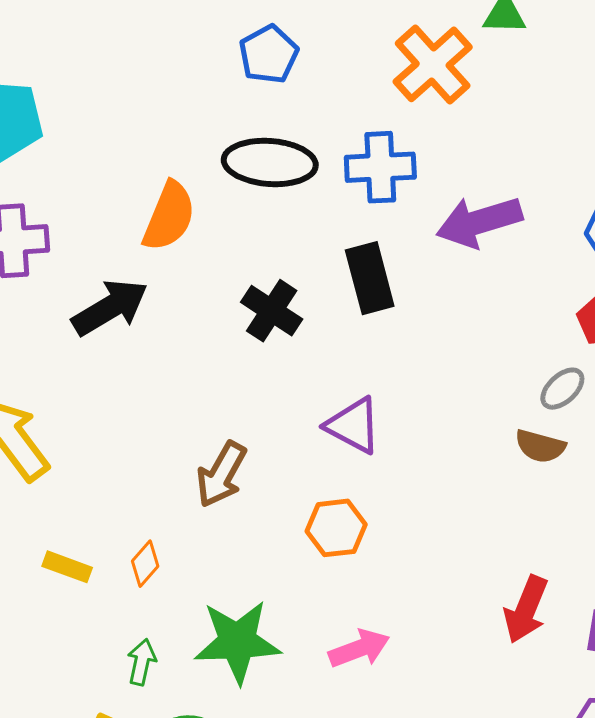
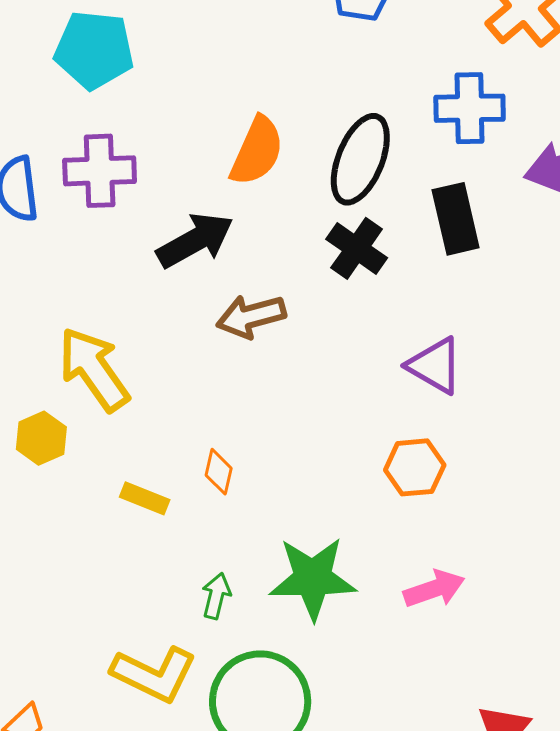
black ellipse: (270, 162) -> (360, 159), moved, turned -74
brown arrow: (221, 474) -> (251, 316), moved, turned 44
orange diamond: (145, 564) -> (219, 472), moved, turned -30

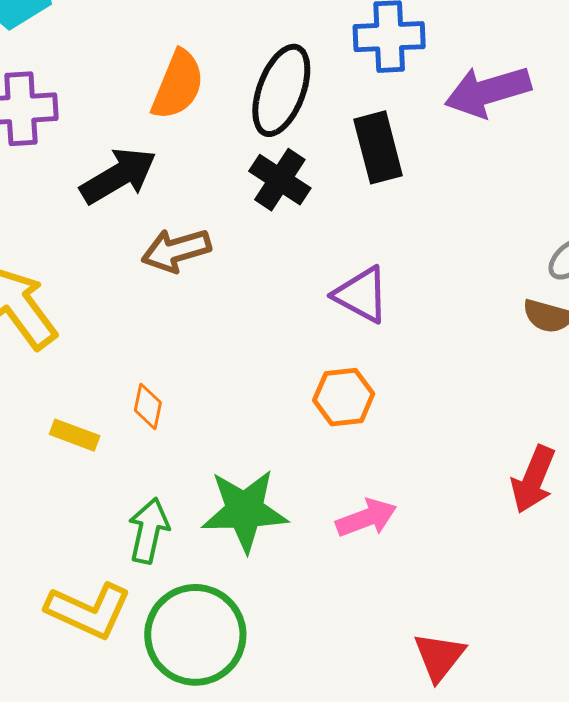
green arrow: (216, 596) -> (149, 531), size x1.4

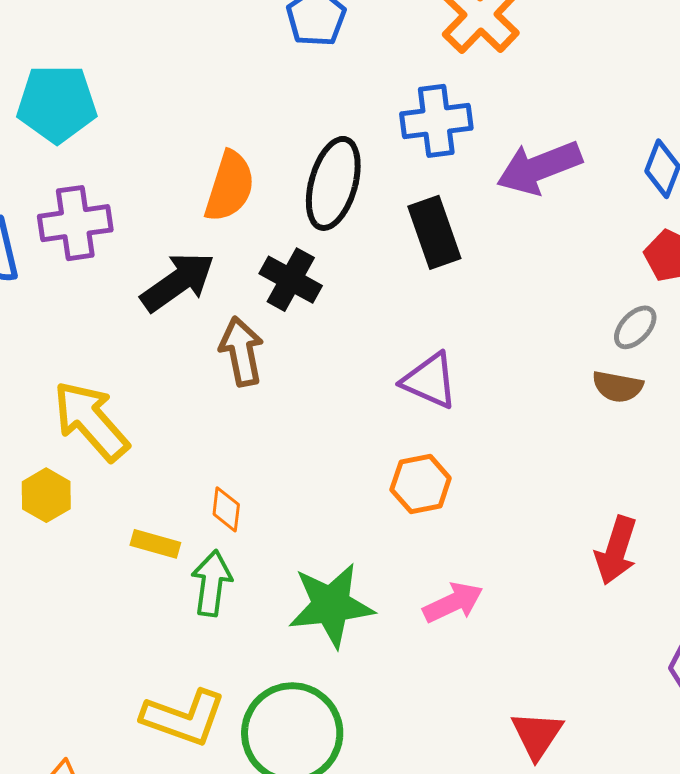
black cross: (280, 180) -> (291, 280), moved
brown arrow: (176, 250) -> (242, 351), turned 100
green arrow: (149, 531) -> (212, 583), moved

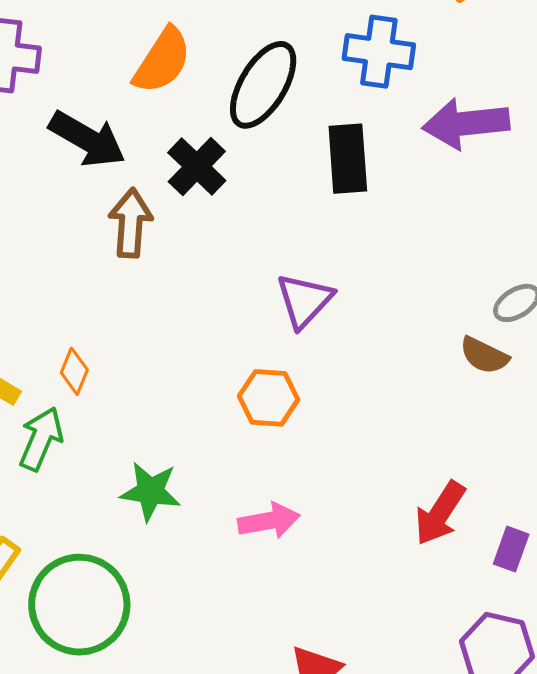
black arrow: (178, 282) -> (87, 139), turned 50
purple triangle: (430, 381) -> (304, 300), turned 34
green star: (331, 605) -> (150, 491), size x0.7

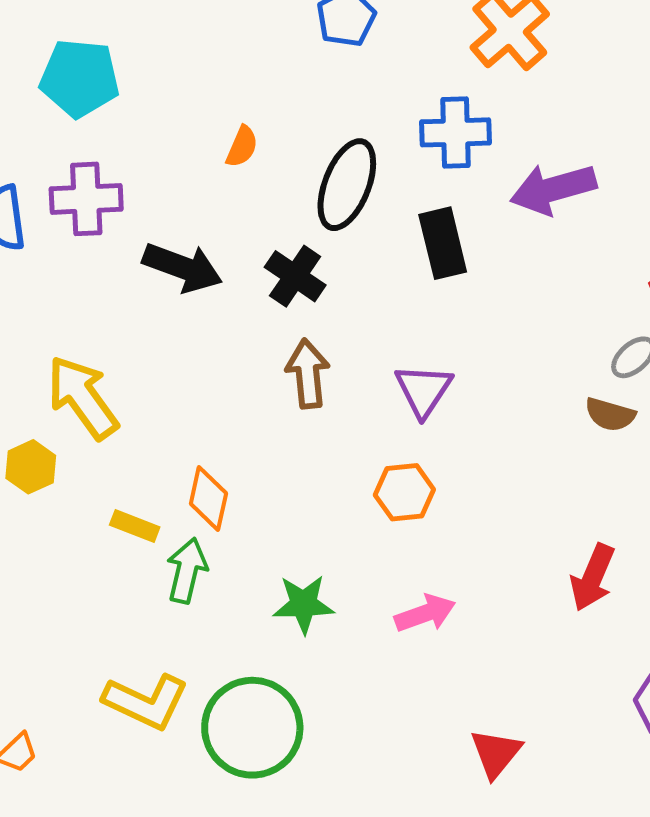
orange semicircle: (162, 61) -> (242, 147), moved, size x0.6
brown arrow: (131, 223) -> (308, 374), moved
orange diamond: (74, 371) -> (208, 498), size x1.4

